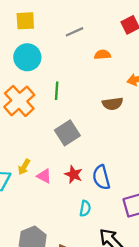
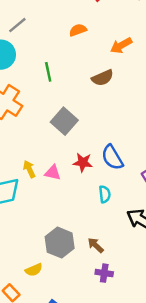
gray line: (74, 32) -> (17, 25), moved
green line: (57, 91) -> (48, 72), moved
yellow arrow: (24, 167) -> (29, 169), turned 140

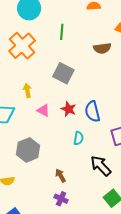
gray square: (64, 121) -> (63, 73), turned -30
yellow arrow: (29, 169) -> (27, 91), moved
gray hexagon: (60, 243) -> (28, 150), moved

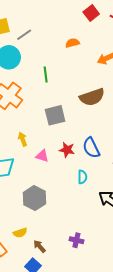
brown semicircle: (102, 48) -> (92, 97), moved, size x1.4
gray square: (63, 73) -> (55, 115), turned -30
brown arrow: (60, 176) -> (39, 246), moved

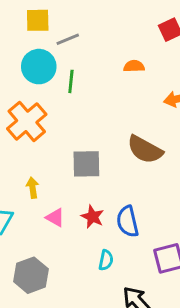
green line: (46, 75) -> (71, 81), moved
brown semicircle: (92, 97) -> (145, 150), turned 35

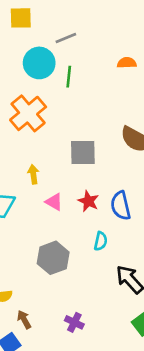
yellow square: (38, 20) -> (21, 18), moved
gray hexagon: (31, 275) -> (53, 258), moved

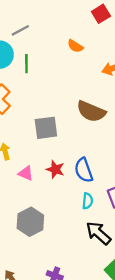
orange semicircle: (127, 63) -> (75, 46), turned -140
cyan semicircle: (101, 241) -> (87, 201), moved

